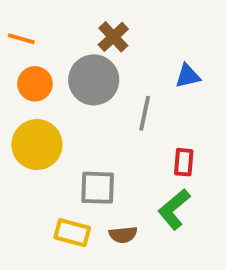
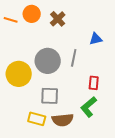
gray circle: (94, 80) -> (48, 61), moved
orange circle: (35, 84) -> (32, 14), moved
brown semicircle: (123, 235) -> (63, 120), size x1.5

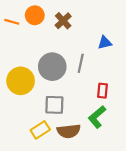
yellow rectangle: (37, 119) -> (40, 130), turned -48

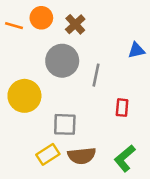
blue triangle: (105, 43) -> (136, 50), moved
gray circle: (52, 67) -> (62, 61), moved
green L-shape: (97, 117) -> (125, 158), moved

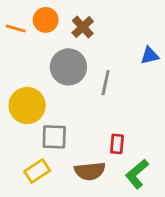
red rectangle: (122, 108) -> (117, 144), moved
gray square: (65, 124) -> (54, 137), moved
yellow rectangle: (48, 154) -> (37, 171), moved

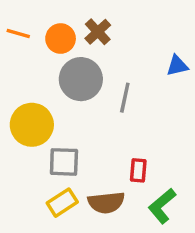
orange circle: (46, 20) -> (61, 39), moved
yellow rectangle: (37, 171) -> (62, 203), moved

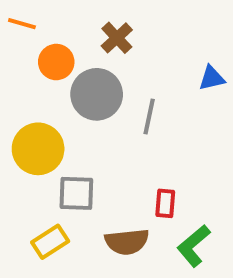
orange line: (18, 33) -> (22, 24), moved
orange circle: (61, 39) -> (56, 62), moved
yellow rectangle: (62, 203) -> (50, 242), moved

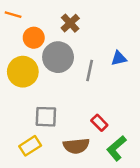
blue triangle: (212, 78) -> (119, 58), moved
yellow circle: (38, 149) -> (23, 72), moved
red rectangle: (165, 203) -> (99, 123), turned -49

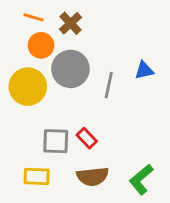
orange line: (13, 15) -> (34, 17), moved
brown cross: (70, 23) -> (70, 23), moved
red rectangle: (99, 123) -> (87, 138), moved
yellow rectangle: (30, 146) -> (37, 176), turned 35

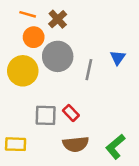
blue triangle: (144, 70) -> (118, 58), turned -42
yellow rectangle: (37, 176) -> (16, 144), moved

